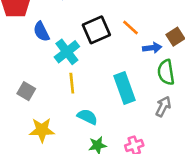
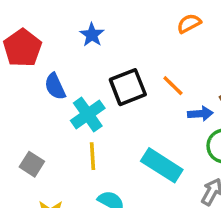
cyan rectangle: (125, 88) -> (162, 165), turned -40

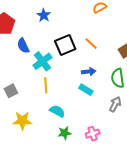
blue arrow: (200, 114) -> (89, 72), moved
gray square: (32, 164) -> (11, 91), turned 32
cyan rectangle: (162, 165) -> (86, 90), size x0.6

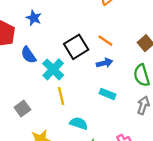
blue star: (44, 15) -> (34, 18), moved
blue arrow: (89, 72) -> (105, 63), moved

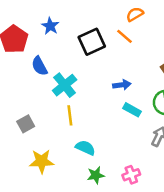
orange line: (105, 41) -> (125, 36), moved
black square: (76, 47) -> (92, 42), moved
cyan rectangle: (107, 94) -> (132, 110), moved

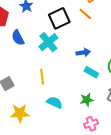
cyan cross: (65, 85) -> (48, 42), moved
green star: (96, 175) -> (87, 100), moved

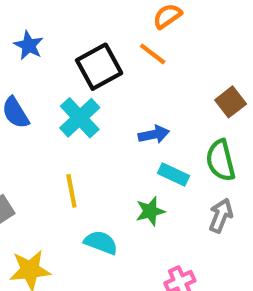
green star: (87, 100) -> (150, 211), moved

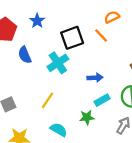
cyan rectangle: (173, 174) -> (102, 100), turned -64
yellow line: (71, 191) -> (47, 100), turned 36

